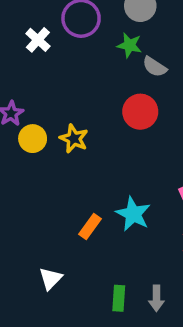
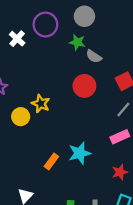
yellow circle: (33, 139) -> (21, 117), moved
cyan star: (133, 214) -> (80, 153), turned 30

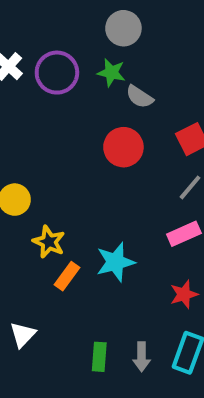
purple circle: (45, 25) -> (57, 73), moved
yellow star: (41, 104) -> (49, 242), moved

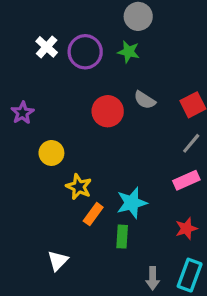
gray semicircle: (140, 97) -> (145, 100), moved
red circle: (123, 147) -> (108, 111), moved
green rectangle: (99, 357) -> (122, 237), moved

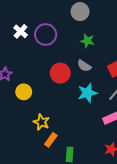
green star: (129, 52) -> (87, 41), moved
yellow circle: (51, 153) -> (24, 92), moved
cyan star: (132, 203) -> (87, 93), moved

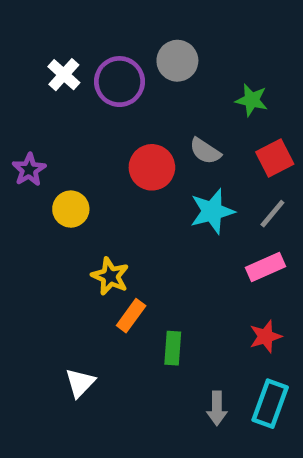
gray circle: (80, 12) -> (177, 61), moved
green star: (87, 41) -> (252, 100), moved

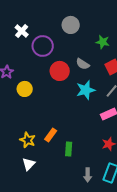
purple circle: (119, 82) -> (43, 46), moved
yellow star: (110, 276) -> (28, 140), moved

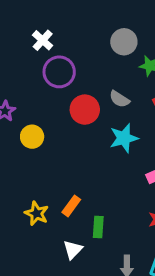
gray circle: (71, 25) -> (124, 42), moved
white cross: (22, 31) -> (43, 40), moved
white triangle: (29, 164) -> (73, 250), moved

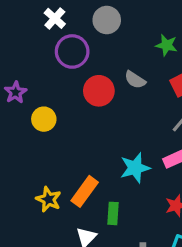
gray circle: (124, 42) -> (107, 20), moved
cyan star: (124, 138) -> (135, 168), moved
orange rectangle: (71, 206) -> (85, 191), size x1.4

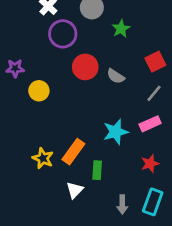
green star: (166, 45) -> (121, 29), moved, turned 30
gray semicircle: (135, 80) -> (116, 76), moved
purple star: (16, 92) -> (15, 68), turned 30

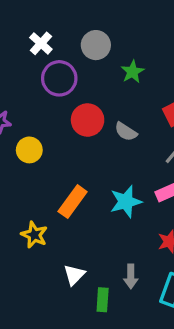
orange rectangle: (73, 152) -> (73, 202), moved
green rectangle: (97, 170) -> (103, 300), moved
gray arrow: (122, 205) -> (131, 276), moved

